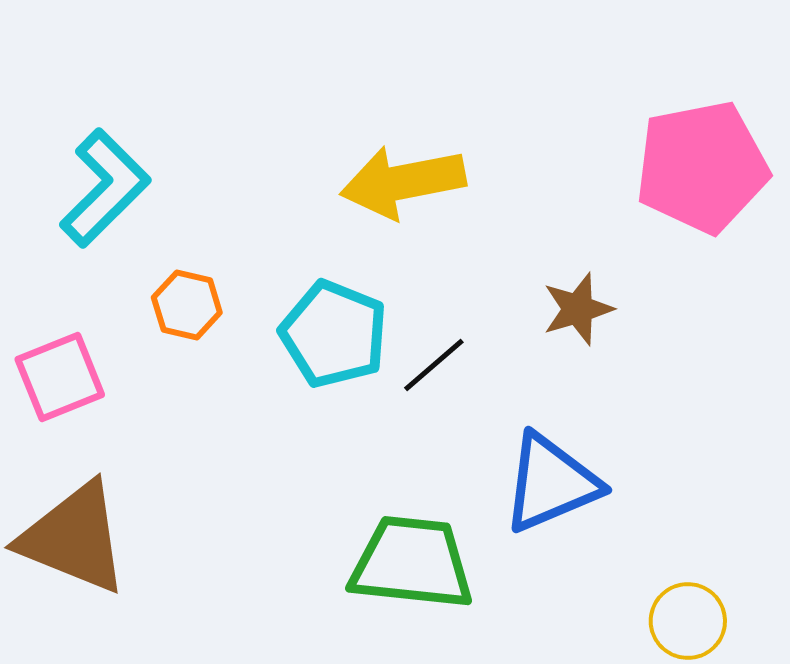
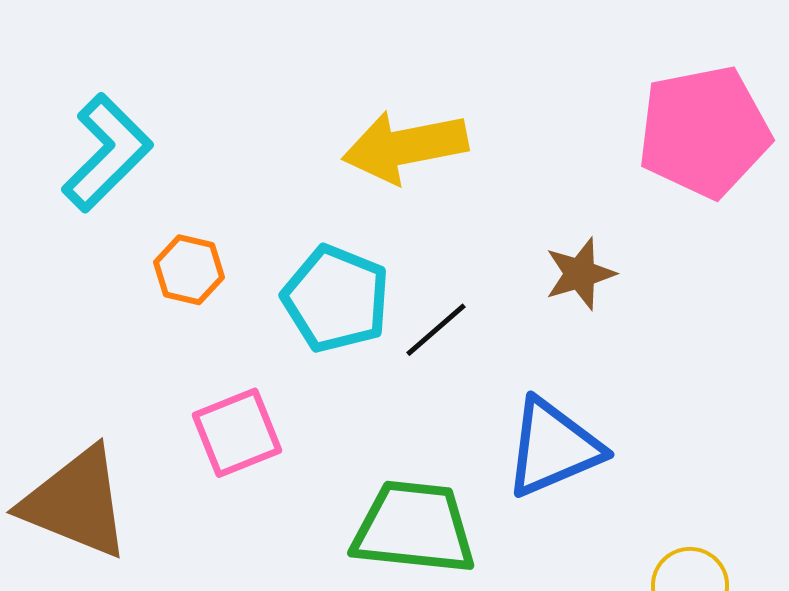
pink square: (60, 377) -> (237, 433), moved

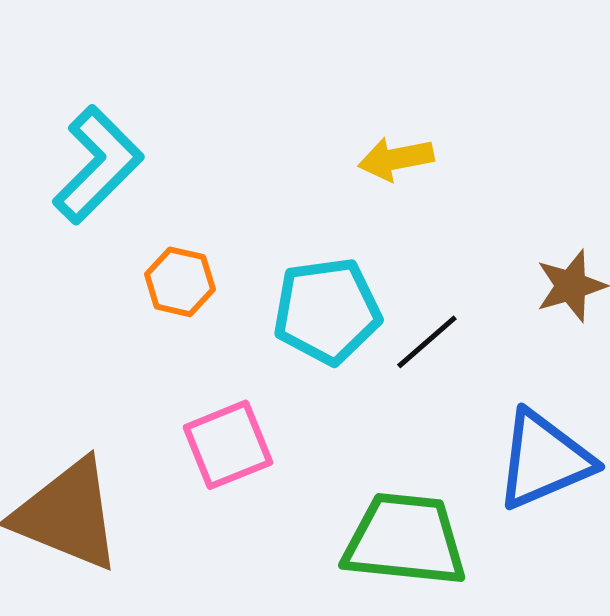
yellow arrow: (405, 147) -> (396, 159), size x0.6
cyan pentagon: (336, 299) -> (327, 311), turned -30

